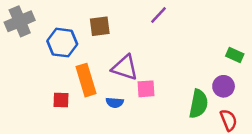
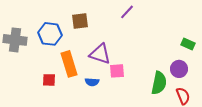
gray cross: (20, 21) -> (15, 40), moved, turned 30

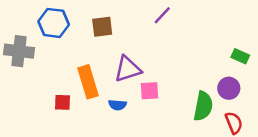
blue hexagon: (50, 34) -> (54, 23), moved
purple triangle: (100, 54) -> (128, 69), turned -35

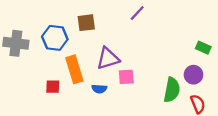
blue hexagon: (54, 23) -> (55, 38), moved

